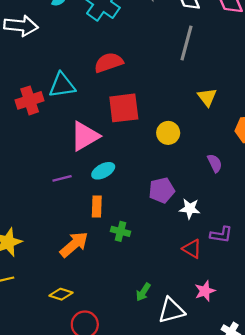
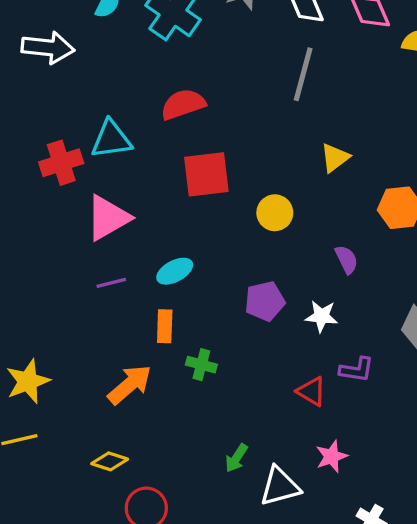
yellow triangle: (207, 97) -> (335, 158), turned 30
pink triangle: (85, 136) -> (108, 218), moved
white star: (190, 209) -> (322, 316), moved

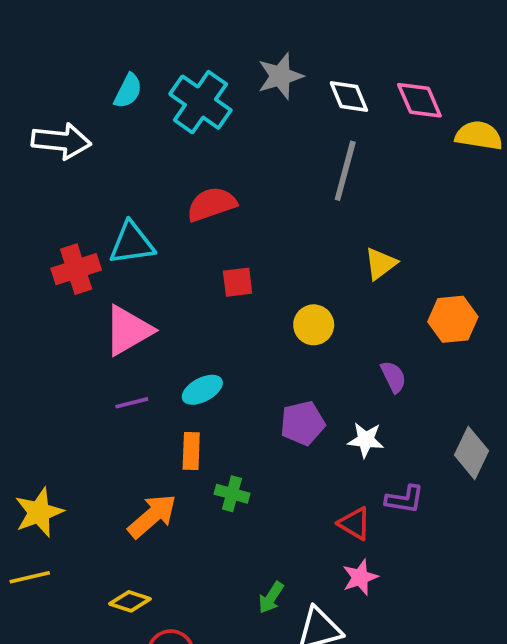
red square: (206, 174) -> (238, 282), size x0.6
pink star: (332, 456) -> (360, 577), moved

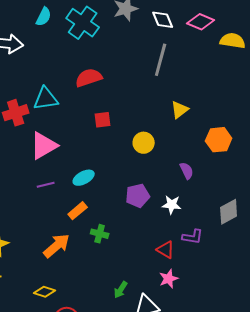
pink diamond: (419, 100) -> (201, 22), turned -44
orange rectangle: (191, 451) -> (78, 211), turned 48
gray diamond: (471, 453) -> (229, 212), turned 36

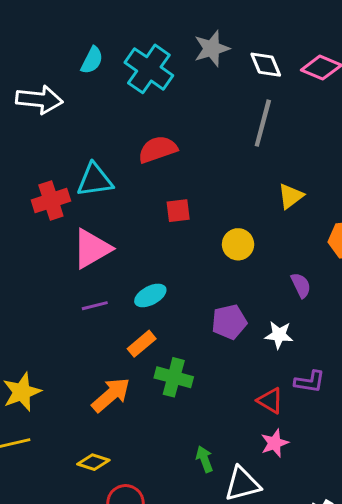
green cross: (100, 234) -> (174, 377), size x1.4
green arrow: (121, 290) -> (204, 459), turned 126

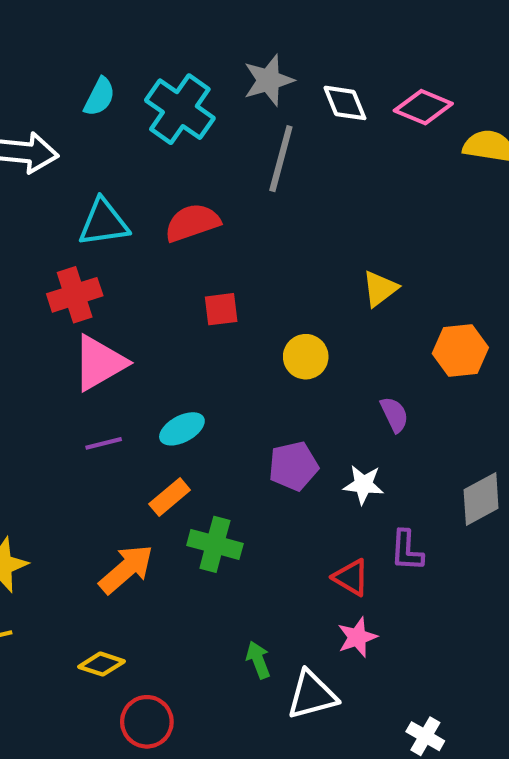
gray line: (263, 123) -> (281, 159), moved
cyan triangle: (95, 180) -> (104, 223), moved
red cross: (51, 200) -> (75, 295), moved
purple L-shape: (310, 382) -> (407, 551), turned 84

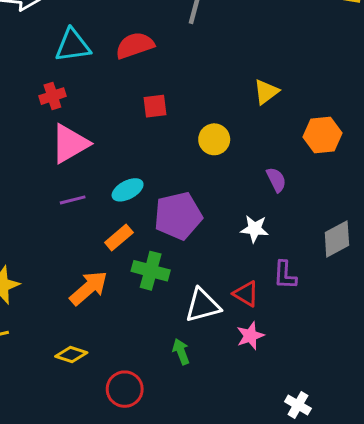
red cross: (75, 295) -> (52, 96), size x0.7
purple pentagon: (293, 466) -> (178, 216), moved, size x1.4
white triangle: (312, 695) -> (203, 305), moved
red circle: (147, 722) -> (125, 389), moved

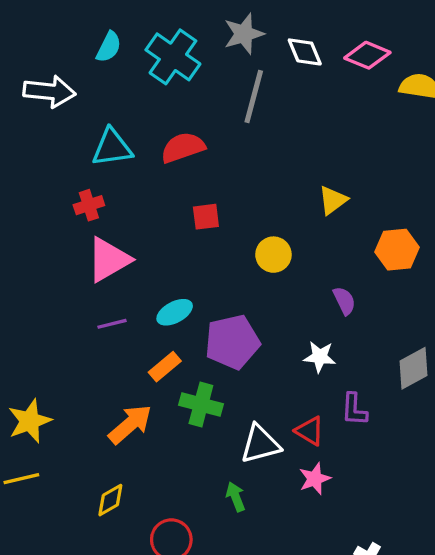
yellow diamond: (71, 354) -> (110, 500), turned -48

